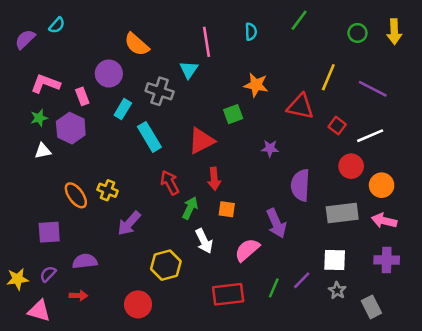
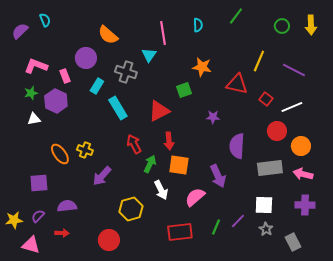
cyan semicircle: (57, 25) -> (45, 20), turned -64
orange square: (227, 209) -> (179, 165), size x1.5

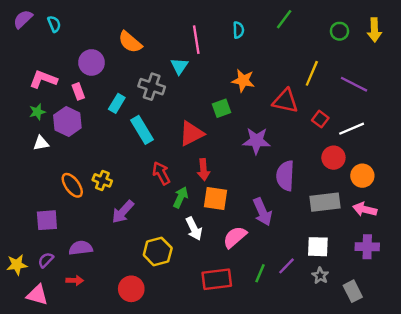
purple semicircle: (20, 31) -> (23, 19), moved
purple circle: (86, 58) -> (91, 62), moved
purple star: (213, 117) -> (256, 141), size x1.6

